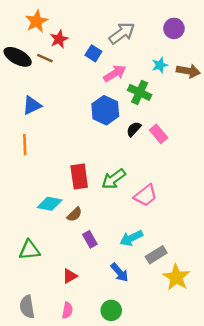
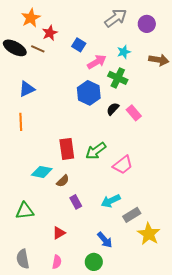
gray arrow: (122, 33) -> (116, 18), moved
cyan star: (160, 65) -> (124, 52), moved
blue arrow: (119, 272) -> (105, 240), moved

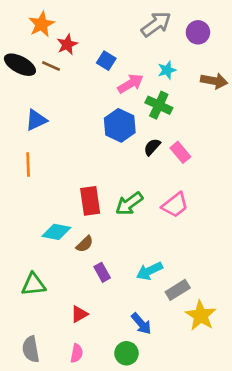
pink trapezoid: (123, 165) -> (175, 205), moved

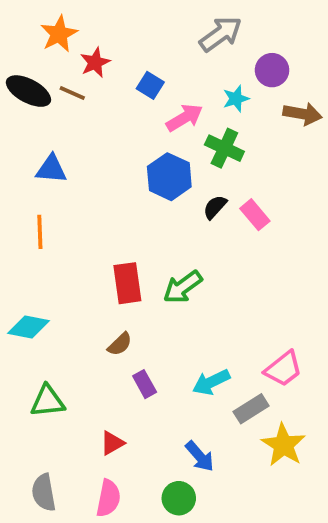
purple circle: (198, 32) -> (272, 70), moved
blue triangle: (36, 120) -> (51, 169), turned 30
pink trapezoid: (175, 205) -> (283, 369), moved
cyan diamond: (56, 232) -> (28, 327), moved
pink semicircle: (77, 353) -> (108, 498), size x1.4

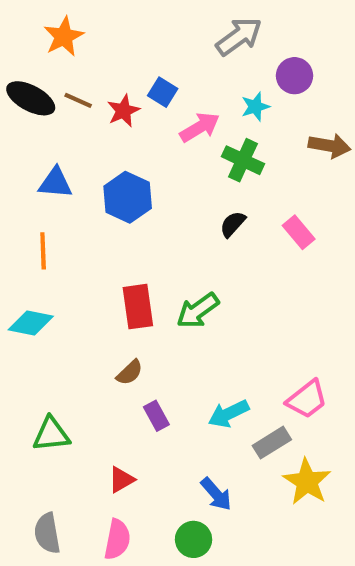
red star: (95, 63) -> (123, 111), moved
brown arrow: (302, 114) -> (330, 146), moved
blue hexagon: (169, 177) -> (128, 197), moved
pink rectangle: (255, 215) -> (299, 232), moved
cyan diamond: (28, 327) -> (31, 323), moved

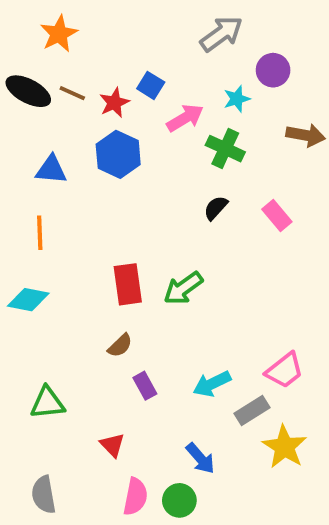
blue hexagon: (128, 197) -> (118, 154), moved
red triangle: (121, 480) -> (112, 445), turned -44
pink semicircle: (117, 539) -> (135, 497), moved

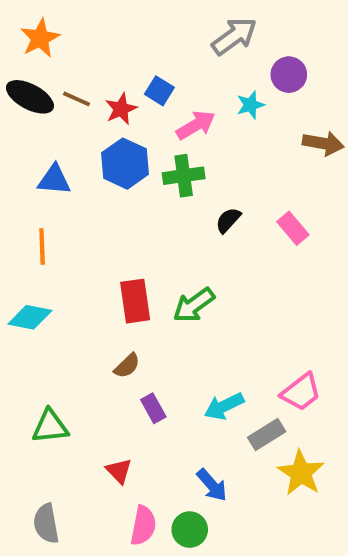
orange star: (59, 34) -> (40, 38), moved
green cross: (225, 149) -> (184, 176), moved, turned -33

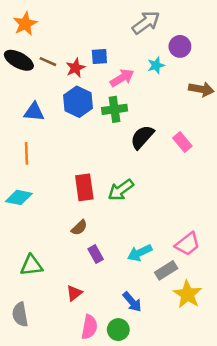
blue square: (159, 91) -> (99, 56), turned -36
black semicircle: (228, 220) -> (142, 137), size x1.5
red triangle: (119, 471) -> (74, 293), turned 36
gray semicircle: (46, 524) -> (20, 314), moved

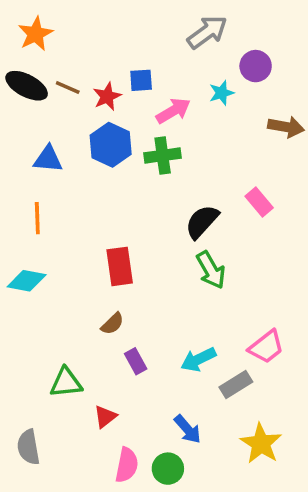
black semicircle: (142, 137) -> (202, 222), moved
green arrow: (121, 190) -> (211, 270), moved, turned -84
green triangle: (31, 265) -> (66, 383), moved
yellow star: (187, 294) -> (261, 444), moved

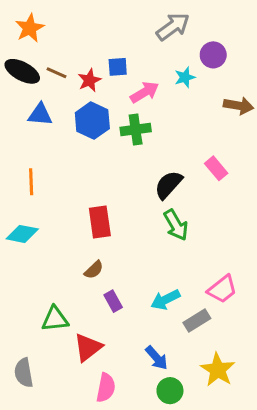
blue triangle: (48, 159) -> (40, 115), moved
red triangle: (105, 417) -> (88, 347), size x1.5
green circle: (168, 469) -> (170, 391), moved

